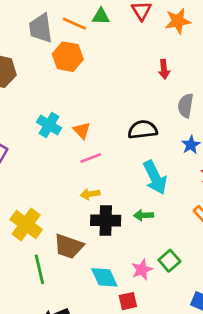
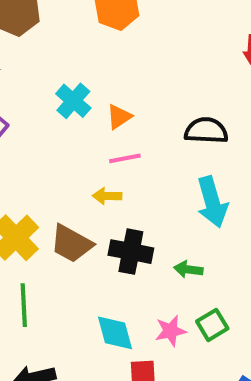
orange triangle: (82, 130) -> (119, 117), turned 30
yellow arrow: (90, 194) -> (107, 196), moved
green arrow: (144, 215) -> (188, 269), moved
brown trapezoid: (69, 246) -> (71, 244), moved

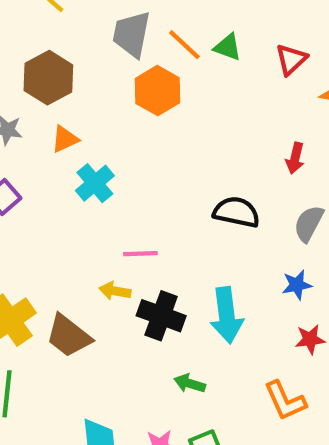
orange triangle: (119, 117) -> (65, 139), moved
black semicircle: (206, 131) -> (236, 212), moved
black cross: (131, 252) -> (161, 316), moved

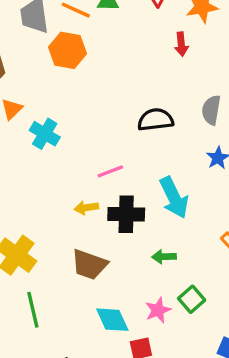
red arrow: (295, 158) -> (181, 44), moved
pink line: (140, 254) -> (110, 171), moved
brown trapezoid: (69, 336) -> (89, 265), moved

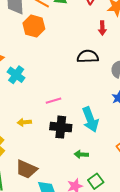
black semicircle: (155, 120) -> (88, 56), moved
yellow arrow: (86, 208) -> (24, 122), moved
brown trapezoid: (89, 265) -> (26, 169), moved

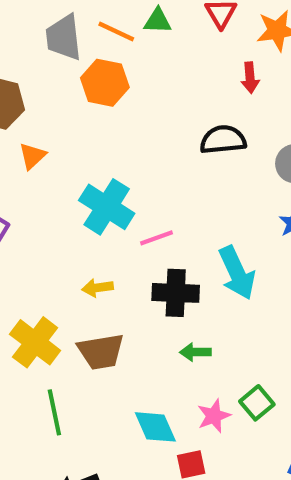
cyan cross: (16, 75) -> (107, 207), moved, size x1.4
green arrow: (81, 154) -> (195, 352), moved
brown trapezoid: (26, 169) -> (101, 352), moved, turned -30

